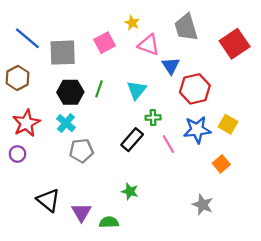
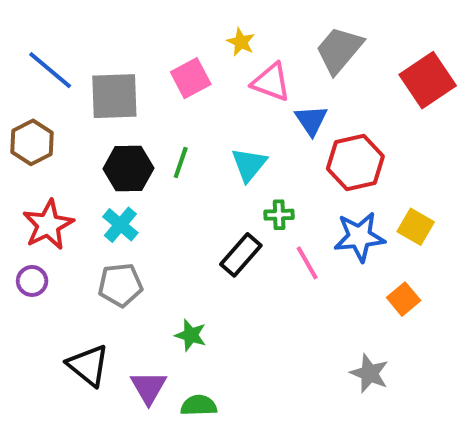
gray trapezoid: (186, 27) -> (339, 50), turned 56
gray pentagon: (81, 151) -> (120, 285), moved
green star: (130, 191) -> (191, 335), moved

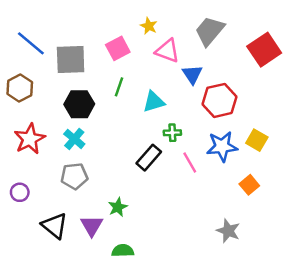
green line: (181, 162) -> (119, 87), moved
cyan triangle: (249, 164) -> (154, 102), turned 35
purple circle: (32, 281) -> (20, 192), moved
green star: (191, 335) -> (118, 207), turned 30
purple triangle: (149, 387) -> (92, 226), moved

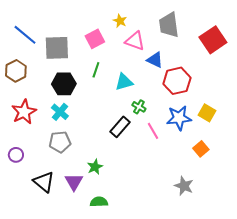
gray trapezoid: (210, 31) -> (169, 25), turned -48
blue triangle: (192, 74) -> (155, 60), turned -30
green cross: (172, 133) -> (139, 107), turned 32

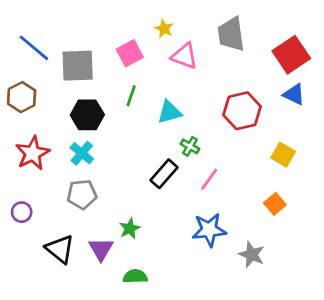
blue triangle: (155, 60) -> (294, 94), moved
blue star: (179, 118) -> (209, 230), moved
pink line: (153, 131) -> (209, 179), turned 66

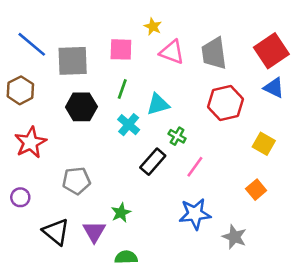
gray trapezoid: (231, 34) -> (214, 53), moved
pink square: (130, 53) -> (121, 49), turned 30
cyan cross: (82, 153) -> (129, 125), moved

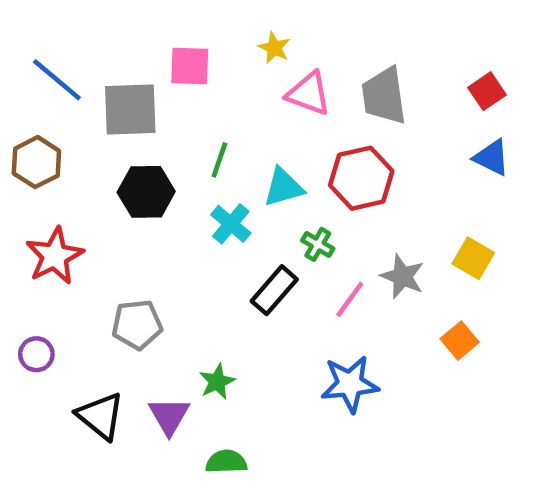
pink square: (121, 49) -> (190, 66), moved
red square: (271, 51) -> (487, 91), size x0.6
red hexagon: (225, 103) -> (361, 178), moved
gray star: (234, 237) -> (402, 276), moved

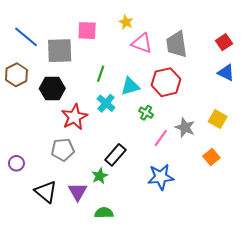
black hexagon: (146, 192) -> (52, 88), moved
red star: (55, 256) -> (74, 117), moved
black rectangle: (274, 290) -> (115, 155), moved

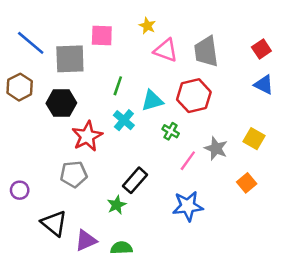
purple triangle: (78, 192) -> (86, 240), moved, turned 36

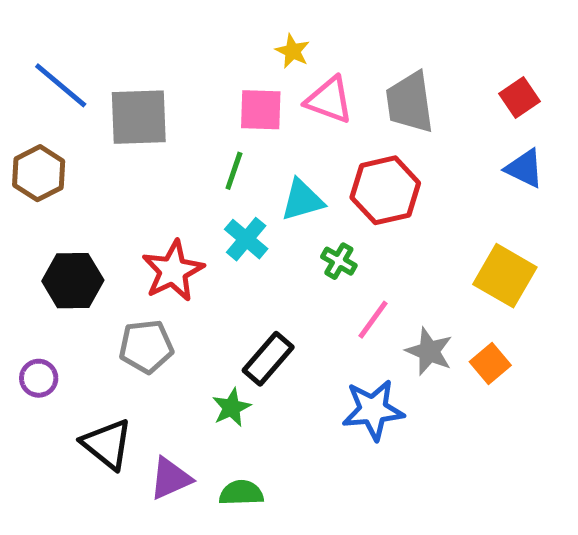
pink square: (102, 36) -> (261, 110), moved
black hexagon: (61, 103) -> (73, 281), moved
yellow square: (254, 139) -> (505, 276), size x1.4
gray star: (216, 148) -> (429, 351), moved

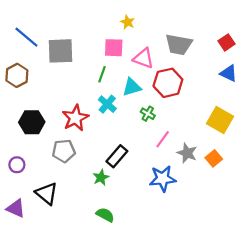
pink triangle: (329, 100) -> (143, 58), moved
gray trapezoid: (410, 102) -> (179, 45), turned -72
purple triangle: (170, 478) -> (16, 208), moved, turned 48
green semicircle: (241, 493) -> (105, 215), turned 30

